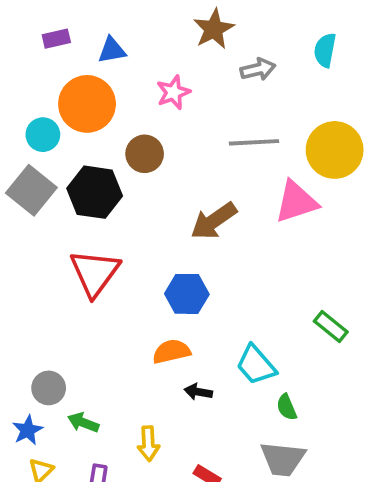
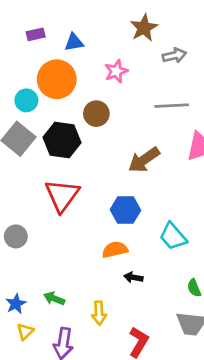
cyan trapezoid: (256, 365) -> (173, 236), moved
gray circle: (49, 388) -> (16, 236), moved

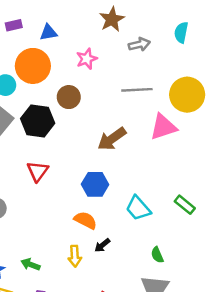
red triangle: (62, 195) -> (38, 171), size x0.7
orange semicircle: (115, 250) -> (85, 220), turned 40
black arrow: (133, 277) -> (102, 245), turned -49
yellow arrow: (99, 313) -> (75, 256), moved

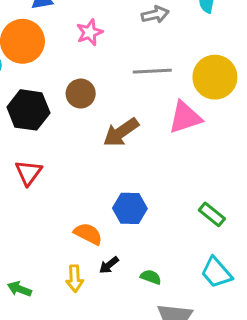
brown circle: (69, 97) -> (81, 94), moved
blue hexagon: (95, 184) -> (130, 208), moved
cyan trapezoid: (138, 208) -> (216, 273), moved
green semicircle: (157, 255) -> (151, 277), moved, turned 133

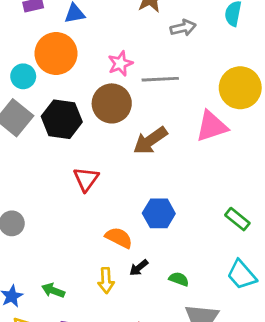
pink star: (90, 32) -> (120, 63), moved
gray line: (152, 71) -> (160, 79), moved
brown circle: (81, 94) -> (112, 103), size x1.4
red triangle: (28, 173) -> (86, 179), moved

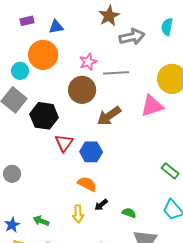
gray arrow: (183, 28) -> (132, 37), size x1.4
black hexagon: (62, 119) -> (44, 116), moved
blue hexagon: (159, 213) -> (91, 152), moved

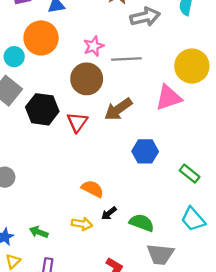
red triangle: (64, 143) -> (77, 122), moved
blue hexagon: (91, 152) -> (145, 151), moved
green semicircle: (129, 213) -> (142, 223), size x1.5
yellow arrow: (78, 214) -> (82, 224), turned -78

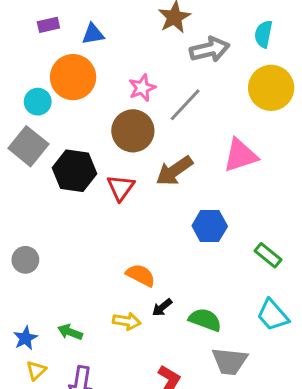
gray line: (126, 59) -> (185, 105), turned -44
yellow circle: (192, 66) -> (271, 88), moved

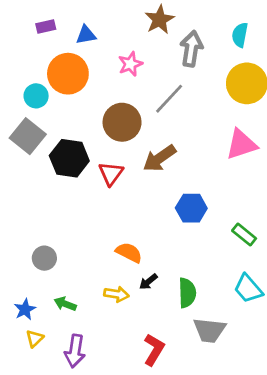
gray arrow: (210, 49) -> (191, 49), turned -68
pink star: (142, 88) -> (130, 64), moved
pink triangle: (240, 155) -> (241, 144), moved
gray circle: (25, 260) -> (44, 258), moved
green semicircle: (205, 320) -> (187, 293), turned 68

